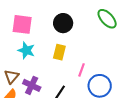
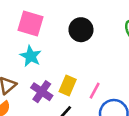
yellow rectangle: (59, 52) -> (68, 85), moved
purple cross: (32, 85) -> (42, 92), moved

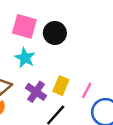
black circle: (81, 30) -> (55, 33), moved

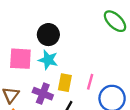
pink square: (24, 26) -> (20, 59), moved
cyan star: (25, 58) -> (48, 60), moved

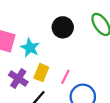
black circle: (48, 35) -> (63, 27), moved

